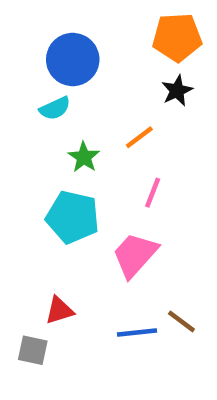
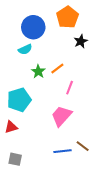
orange pentagon: (177, 37) -> (68, 17), moved, turned -30
orange line: (139, 137) -> (57, 69), moved
cyan pentagon: (73, 217) -> (19, 100), moved, turned -30
red triangle: (59, 310) -> (11, 127), moved

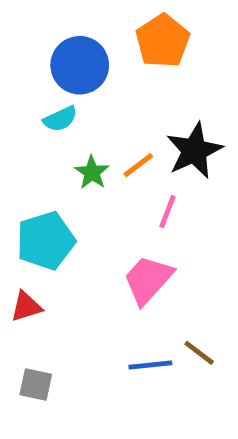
black star: (81, 41) -> (194, 151), moved, size x1.6

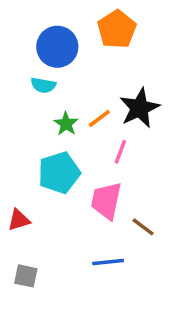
cyan semicircle: (60, 119) -> (43, 85), turned 35
cyan pentagon: (46, 241) -> (59, 173), moved
pink trapezoid: (148, 280) -> (106, 201), turned -30
brown line: (199, 353) -> (143, 227), moved

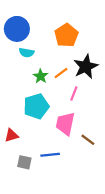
orange pentagon: (117, 29) -> (66, 35), moved
blue circle: (57, 47) -> (17, 29), moved
blue line: (108, 262) -> (50, 155), moved
gray square: (26, 276) -> (24, 162), moved

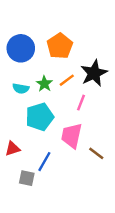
blue circle: (17, 29) -> (21, 48), moved
orange pentagon: (66, 35) -> (60, 46), moved
cyan semicircle: (27, 53) -> (21, 88), moved
blue line: (50, 155) -> (44, 162), moved, turned -54

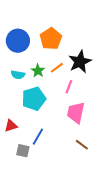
pink trapezoid: (72, 136) -> (76, 113), moved
brown line: (96, 153) -> (82, 145), moved

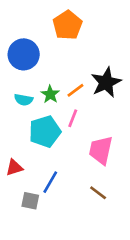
orange pentagon: (51, 39) -> (68, 25), moved
pink line: (69, 87) -> (73, 118), moved
brown line: (82, 145) -> (98, 193), moved

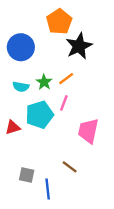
black star: (106, 82) -> (79, 46), moved
red triangle: (14, 167) -> (13, 127), moved
blue line: (50, 182) -> (48, 189), moved, turned -36
brown line: (98, 193) -> (70, 167), moved

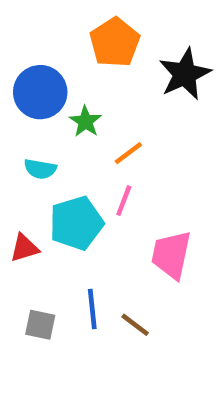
black star: (79, 46) -> (185, 74), moved
green star: (44, 82) -> (85, 121), moved
gray square: (27, 175) -> (40, 325), moved
blue line: (48, 189) -> (92, 309), moved

